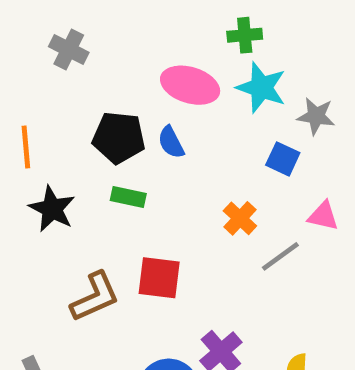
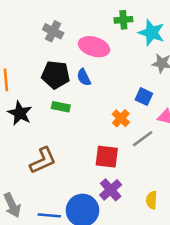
gray cross: (69, 50) -> (53, 31), moved
cyan star: (261, 88) -> (152, 33), moved
blue square: (283, 159) -> (144, 97), moved
red square: (159, 278) -> (107, 157), moved

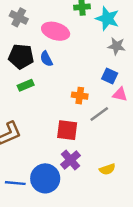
blue square: (144, 97) -> (110, 76), moved
green rectangle: (61, 107) -> (26, 85), turned -35
orange cross: (121, 118) -> (80, 96), turned -35
yellow semicircle: (152, 200) -> (107, 169), turned -112

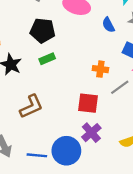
blue semicircle: (46, 59) -> (108, 25), moved

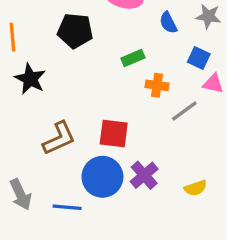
green rectangle: (47, 59) -> (133, 58), moved
red square: (88, 103) -> (114, 133), moved
blue circle: (66, 151) -> (102, 177), moved

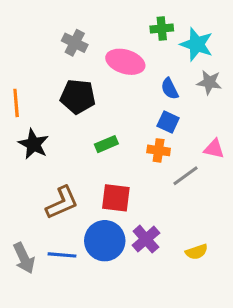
green rectangle: (133, 58) -> (106, 144), moved
blue square: (199, 58) -> (168, 122), moved
blue line: (67, 207) -> (62, 255), moved

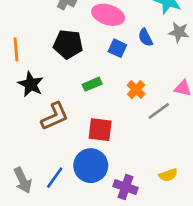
blue square: (168, 122) -> (117, 48), moved
orange cross: (159, 150) -> (136, 90), turned 36
brown L-shape: (62, 203) -> (55, 116), moved
purple cross: (146, 239) -> (125, 187), moved, turned -30
blue line: (62, 255) -> (55, 178), turned -60

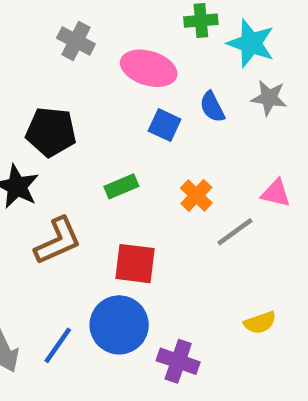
black pentagon: (68, 44) -> (51, 132), moved
yellow semicircle: (168, 175) -> (260, 323), moved

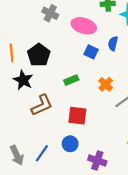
blue semicircle: (212, 107) -> (113, 44), turned 40
black pentagon: (51, 132) -> (39, 55), turned 30
blue circle: (119, 325) -> (70, 144), size x0.6

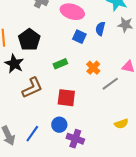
purple cross: (97, 161) -> (75, 139), moved

